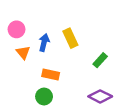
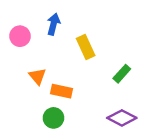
blue arrow: (44, 43) -> (53, 24), moved
orange triangle: (23, 52) -> (37, 76), moved

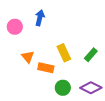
yellow rectangle: (86, 47) -> (64, 53), moved
green circle: (53, 118) -> (63, 88), moved

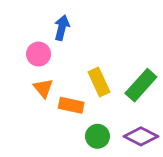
pink circle: (15, 27) -> (39, 54), moved
green rectangle: (91, 55) -> (141, 85), size x1.5

